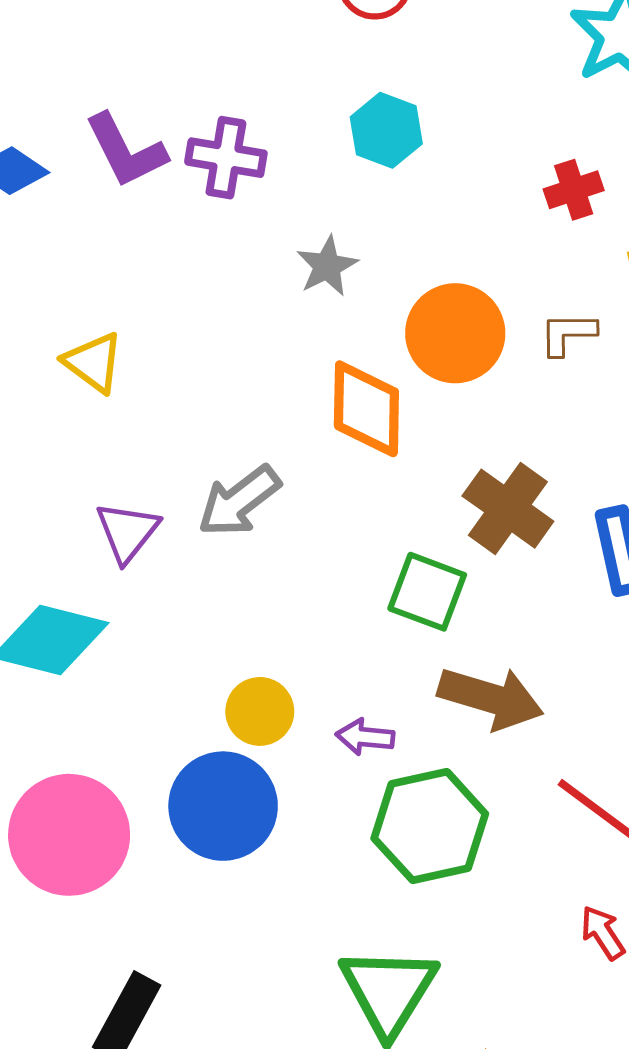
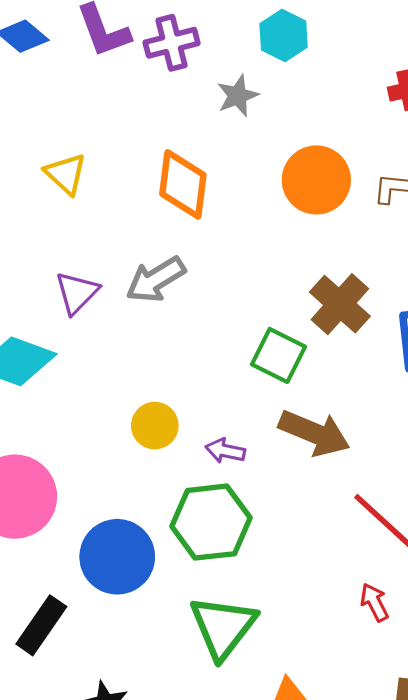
purple cross: (226, 158) -> (172, 43), turned -30
gray star: (327, 266) -> (238, 96), moved
orange diamond: (366, 409) -> (183, 184), moved
blue circle: (223, 806) -> (117, 557), moved
green hexagon: (430, 826) -> (211, 522), moved

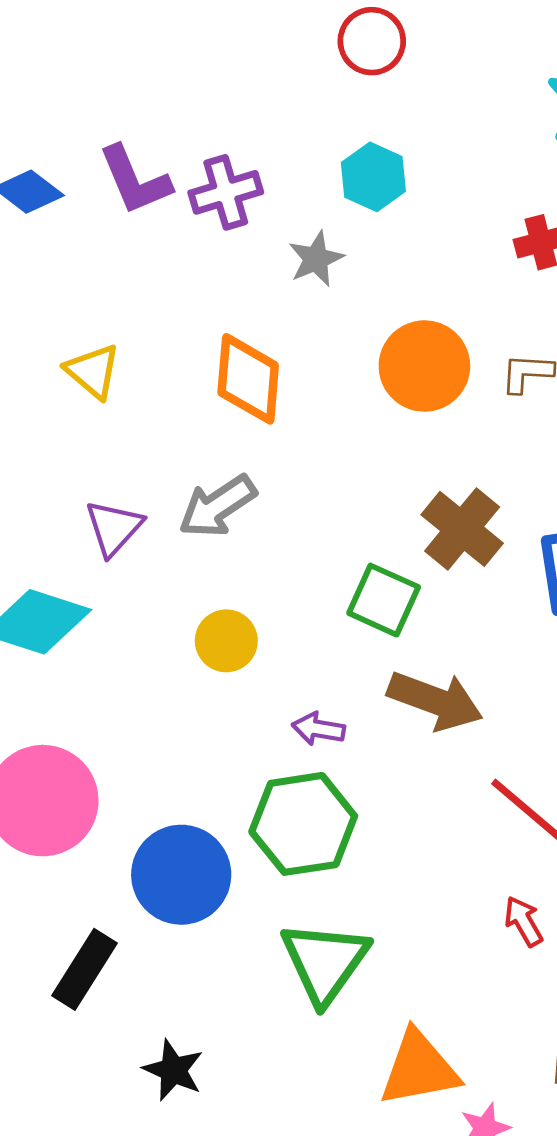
yellow circle: (155, 426) -> (226, 641), moved

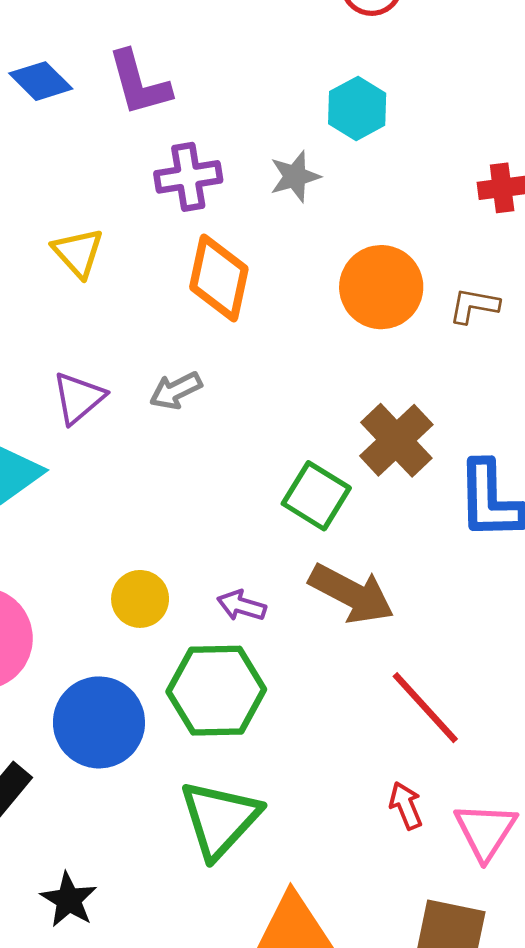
purple cross: (226, 192) -> (188, 177), moved
gray arrow: (217, 506) -> (176, 391), size x0.7
yellow circle: (226, 641) -> (140, 599), moved

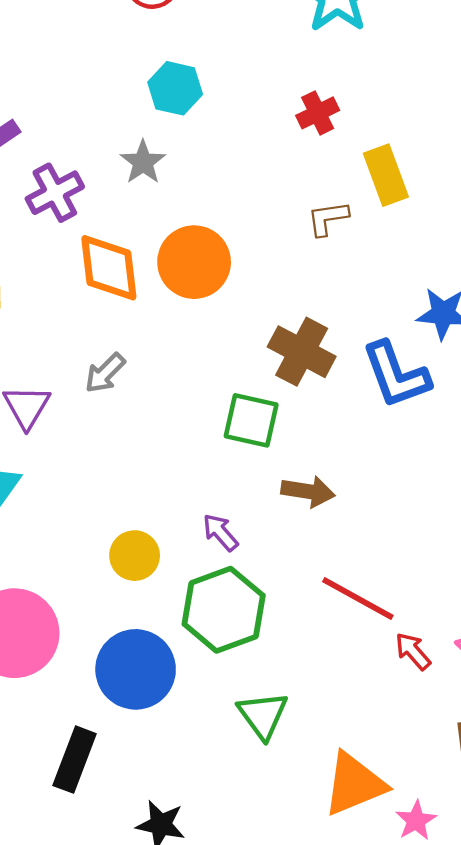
orange circle: (381, 287) -> (194, 262), moved
brown arrow: (351, 594) -> (308, 491), size x0.7
purple arrow: (242, 606) -> (220, 532), turned 51
red line: (425, 708) -> (358, 598), moved
green triangle: (220, 819) -> (263, 715), size x0.7

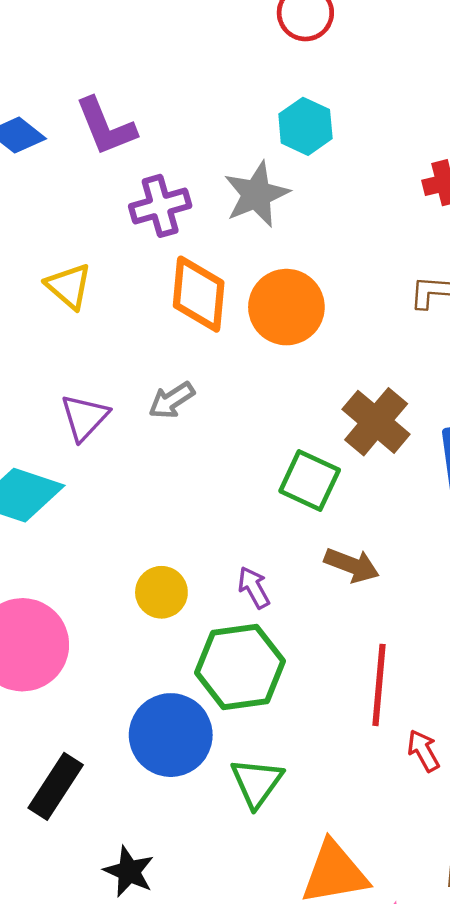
gray star: (143, 162) -> (256, 194), size x1.4
red line: (358, 598) -> (379, 685), turned 54
blue circle: (136, 669) -> (171, 735), moved

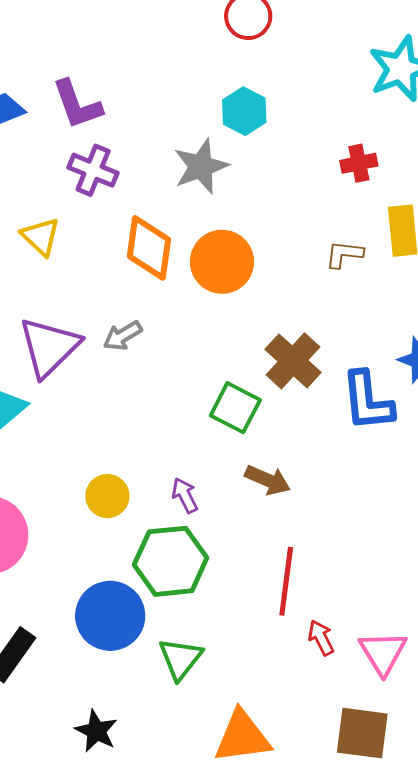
purple cross: (160, 206) -> (93, 170), moved, turned 36
purple triangle: (85, 417) -> (49, 347), size x1.5
black star: (129, 872) -> (96, 731), moved

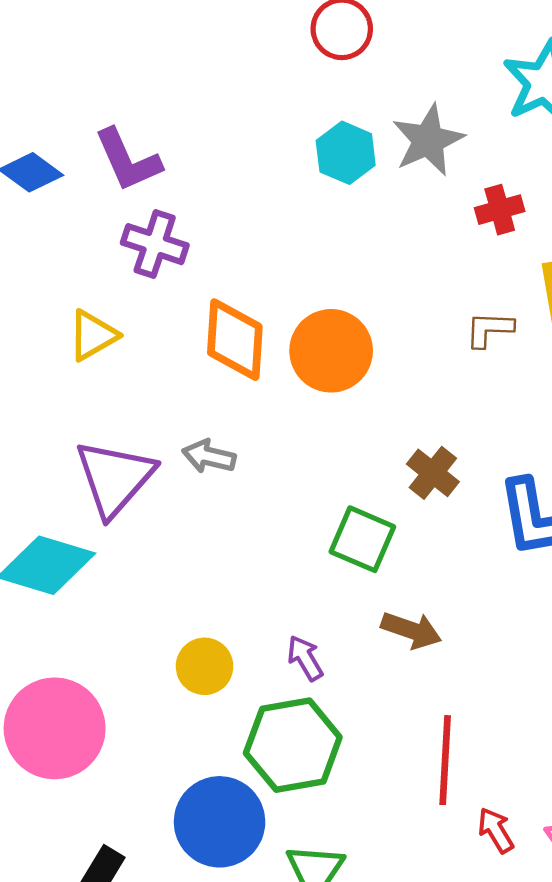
gray star: (201, 166) -> (428, 140), moved
yellow triangle: (41, 237) -> (93, 335), turned 51
gray arrow: (123, 336) -> (209, 456), turned 48
brown cross: (293, 361) -> (433, 473), size x0.7

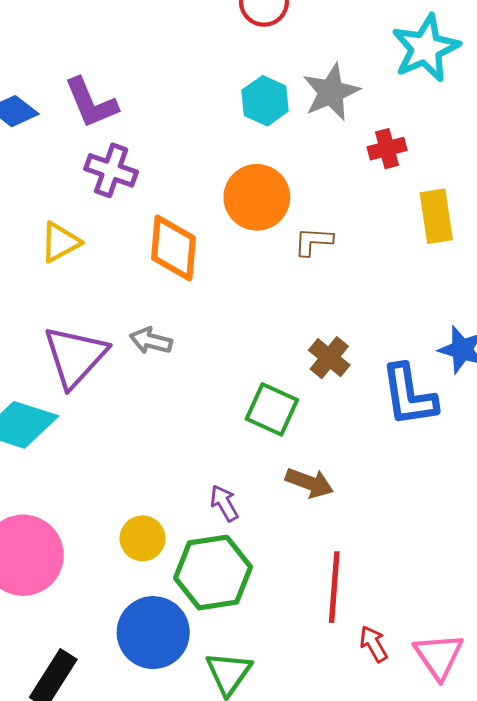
brown L-shape: (489, 329) -> (313, 241), moved
orange circle: (331, 351) -> (257, 197), moved
yellow circle: (205, 666) -> (143, 538), moved

